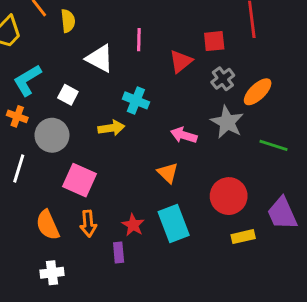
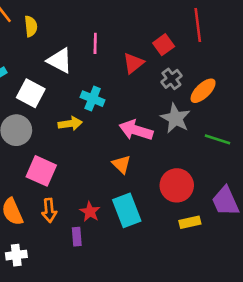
red square: (214, 41) -> (164, 45), turned -30
white square: (68, 95) -> (31, 93), size x1.5
pink arrow: (184, 135) -> (136, 130), size x1.4

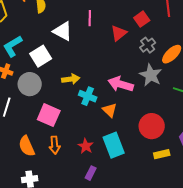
white square: (31, 93) -> (41, 56), turned 30
cyan cross: (93, 99) -> (88, 96), moved
purple rectangle: (77, 237) -> (91, 173), moved, turned 32

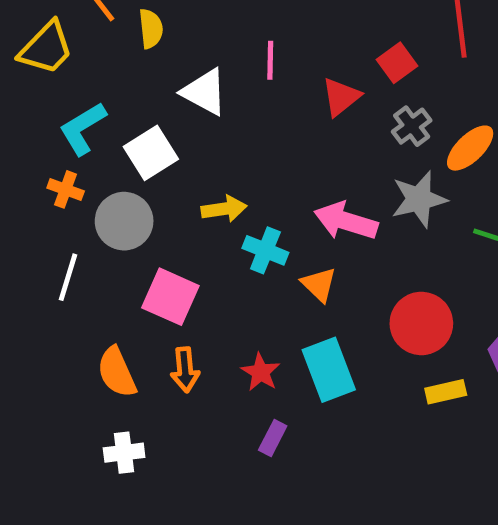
gray star: (151, 75) -> (419, 199), turned 30

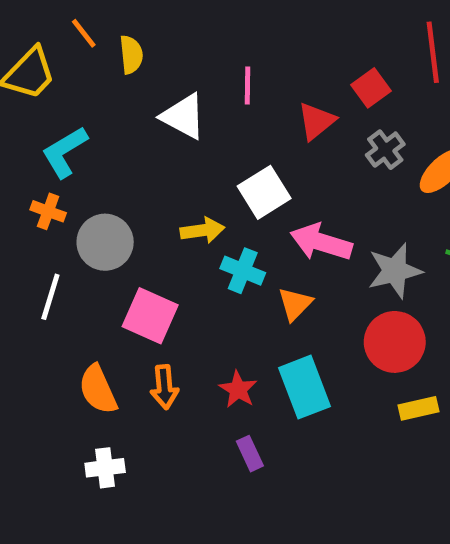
white square: (151, 153) -> (264, 192), moved
gray star: (419, 199) -> (395, 271), moved
orange triangle: (319, 284) -> (295, 304), turned 30
purple rectangle: (273, 438) -> (250, 454), turned -52

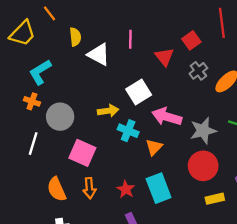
yellow semicircle: (131, 55) -> (75, 37), moved
red triangle: (316, 121) -> (164, 57), turned -30

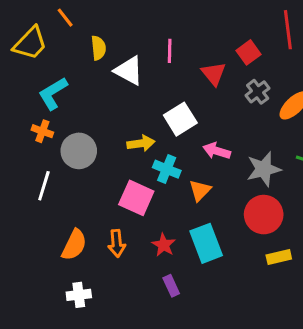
pink arrow: (167, 117) -> (217, 151), size x0.7
pink square: (82, 153) -> (136, 198), moved
orange semicircle: (57, 189) -> (74, 245), turned -130

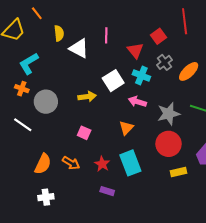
cyan cross: (167, 169) -> (141, 76), moved
white line: (44, 186) -> (23, 125), turned -72
pink square: (136, 198) -> (84, 133), size x0.6
orange arrow: (117, 243) -> (71, 163), turned -54
purple rectangle: (171, 286) -> (107, 191), turned -48

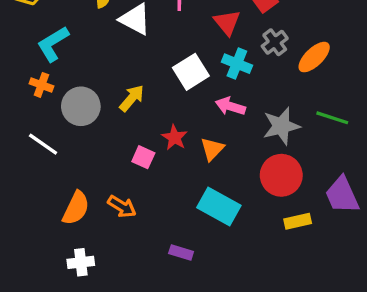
yellow arrow: (87, 97) -> (132, 98), moved, turned -42
cyan rectangle: (130, 163) -> (219, 206), turned -40
red star: (102, 164) -> (174, 138), moved

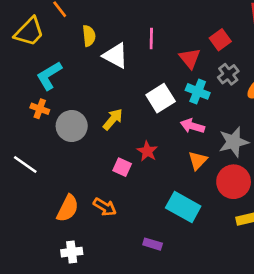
white line: (43, 144) -> (25, 164), moved
orange triangle: (212, 149) -> (198, 161), moved

